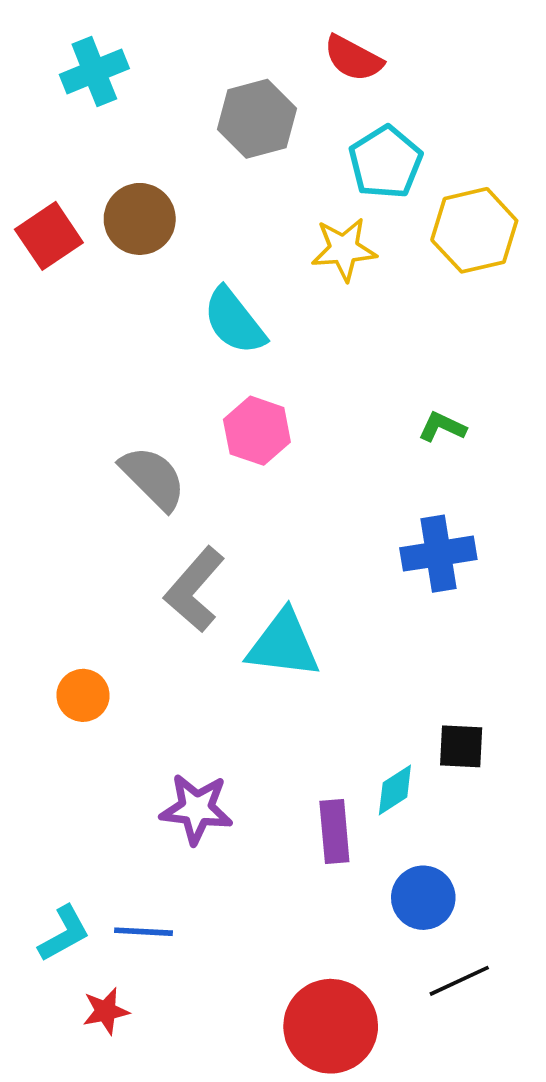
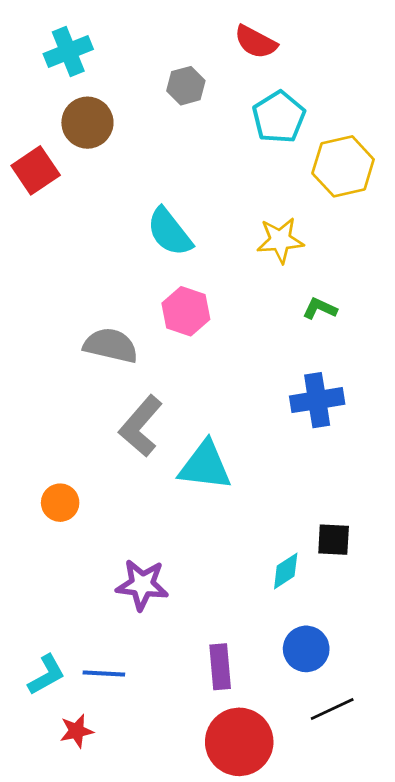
gray hexagon: (257, 119) -> (186, 86), size x0.7
brown circle: (140, 219) -> (87, 123), moved
yellow star: (344, 249) -> (280, 240), moved
gray semicircle: (153, 478) -> (111, 345), turned -32
purple rectangle: (334, 831) -> (220, 667), moved

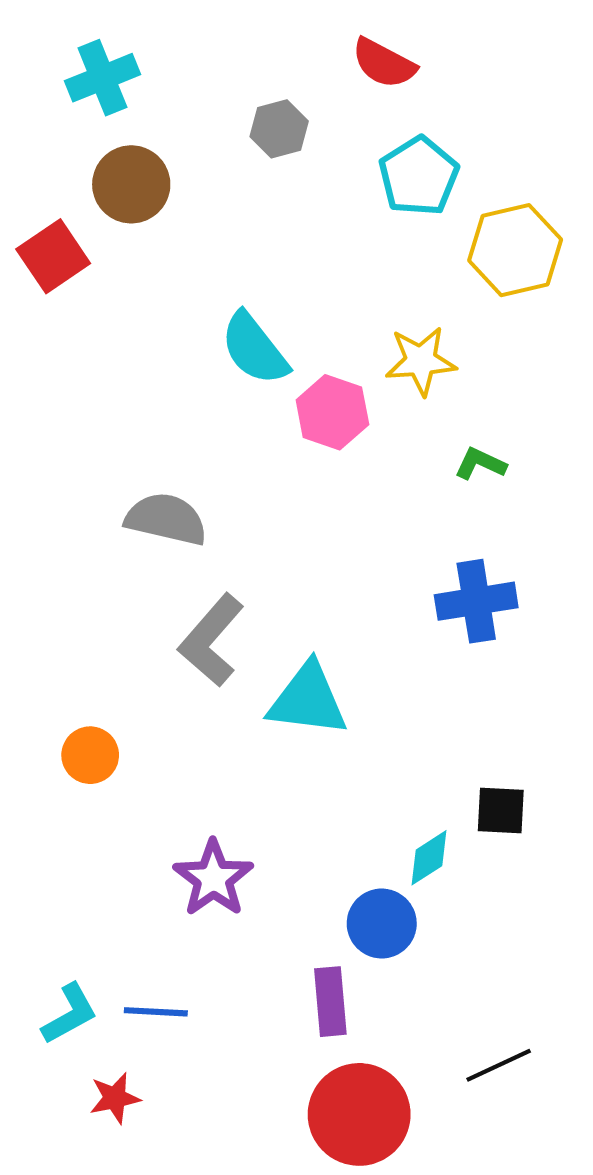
pink hexagon: (186, 311) -> (332, 412), moved
purple star: (142, 585) -> (213, 878), turned 30
blue circle: (306, 649) -> (382, 924), moved

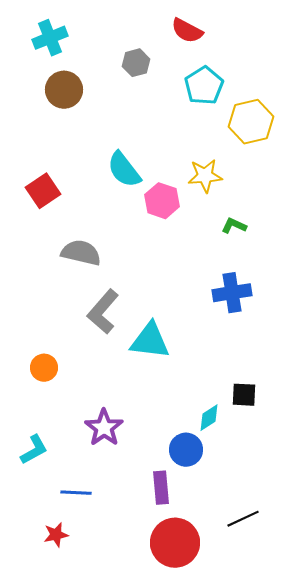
red square: (53, 256) -> (43, 191), moved
cyan L-shape: (70, 1014) -> (34, 450), moved

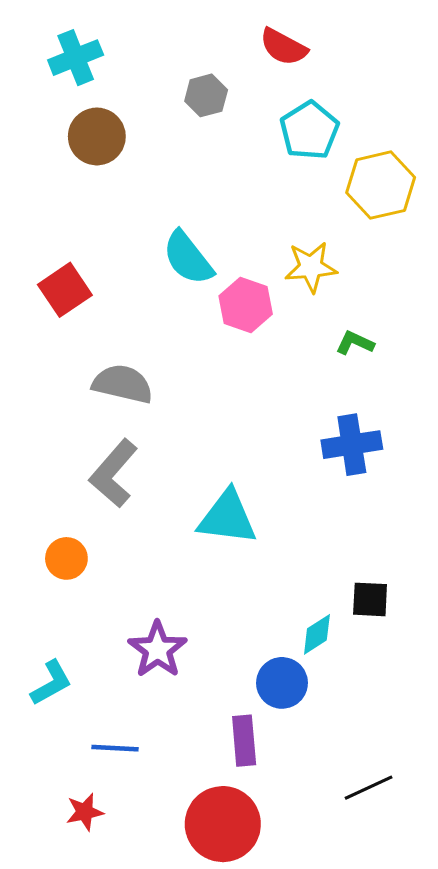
gray L-shape: (103, 312) -> (114, 473), moved
red circle: (175, 543) -> (223, 824), moved

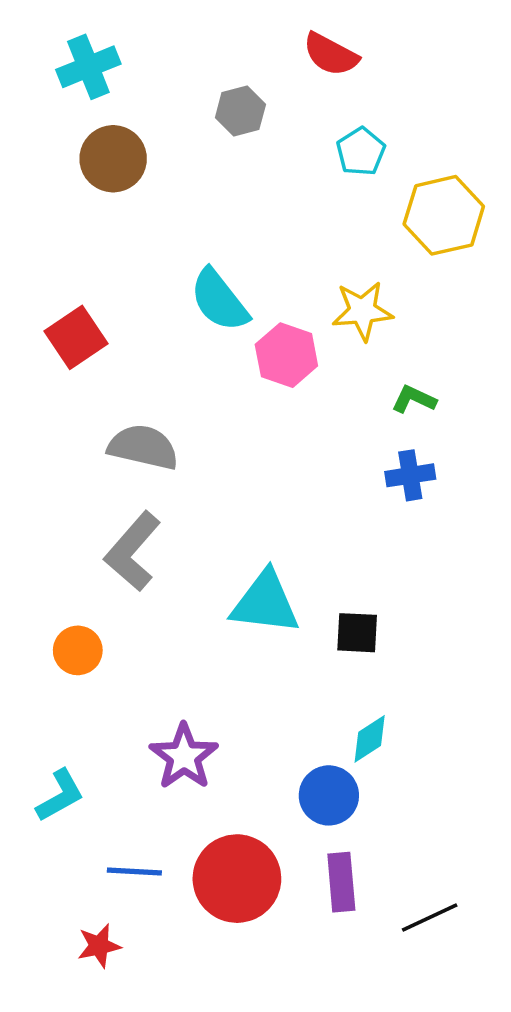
cyan pentagon: (309, 130) -> (361, 152), size x0.7
blue cross: (352, 445) -> (410, 475), moved, size x0.7
black square: (370, 599) -> (357, 633), moved
purple rectangle: (244, 741) -> (341, 882), moved
red circle: (223, 824) -> (237, 879), moved

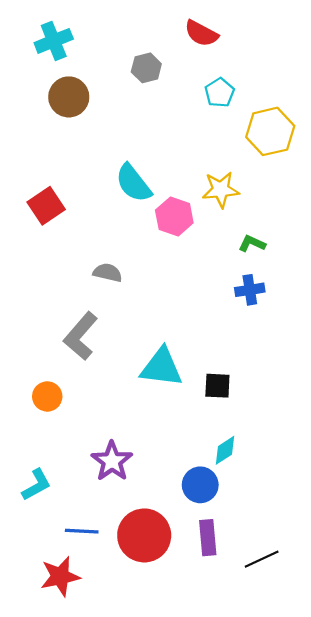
gray semicircle: (143, 447) -> (108, 273), moved, size x0.7
red star: (99, 946) -> (60, 576), size x1.5

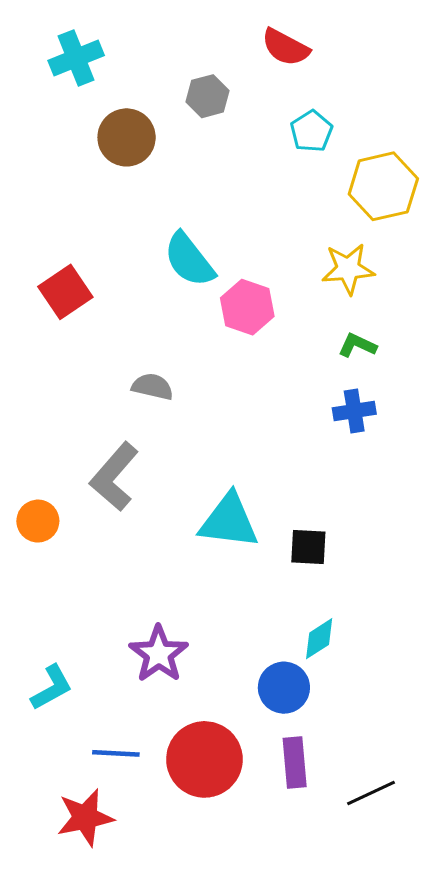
brown circle: (69, 97) -> (127, 137), moved
yellow star: (221, 190) -> (348, 269), moved
orange circle: (47, 396) -> (38, 521), moved

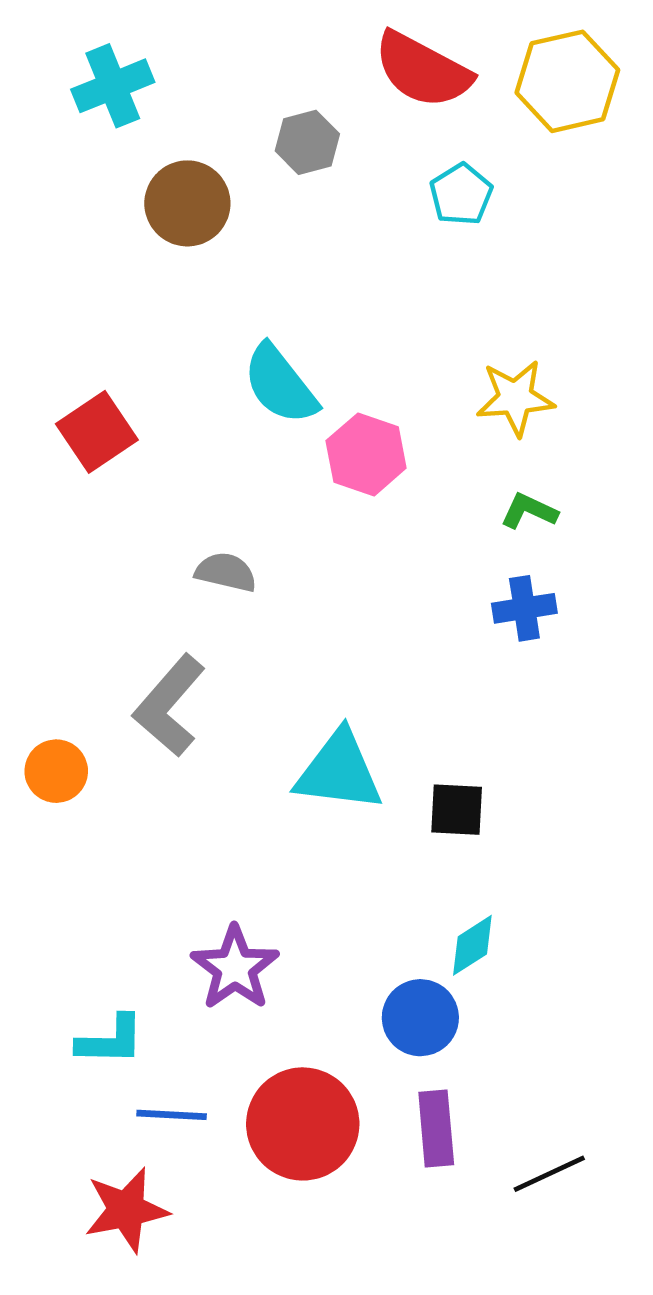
red semicircle: (285, 47) -> (423, 70), size x1.4
yellow hexagon: (383, 186) -> (567, 81), moved
cyan L-shape: (52, 688) -> (110, 1040), moved, turned 30

